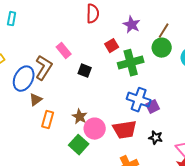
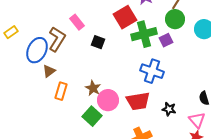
red square: (112, 46) -> (125, 17), size x1.6
purple square: (153, 107) -> (166, 40), moved

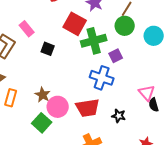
red square: (125, 17) -> (75, 24), turned -30
purple square: (166, 40) -> (116, 56), moved
pink triangle: (197, 120) -> (147, 93), moved

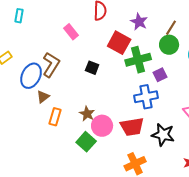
pink rectangle: (27, 29) -> (71, 32), moved
blue cross: (102, 78) -> (146, 97), turned -30
black star: (119, 116) -> (163, 135), size x1.6

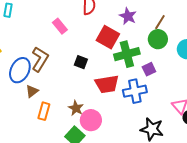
red trapezoid: (132, 127) -> (107, 84), moved

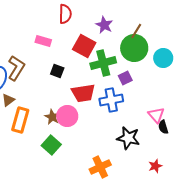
pink rectangle: (60, 26) -> (43, 41), moved, turned -35
green circle: (158, 39) -> (134, 48), size x1.4
orange rectangle: (44, 111) -> (20, 120), size x1.4
pink circle: (91, 120) -> (67, 116), moved

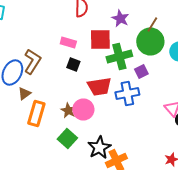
pink rectangle: (43, 41) -> (68, 42), moved
red square: (84, 46) -> (100, 40), turned -30
black star: (128, 138) -> (99, 148), moved, turned 30

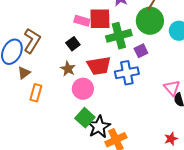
pink rectangle: (68, 42) -> (82, 21), moved
black square: (73, 64) -> (73, 44), turned 32
brown star: (68, 110) -> (68, 69), moved
orange rectangle: (36, 114) -> (36, 93), size x0.7
green square: (67, 138) -> (85, 118), moved

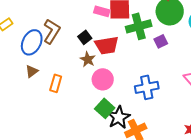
black square: (73, 44) -> (85, 37), moved
red trapezoid: (99, 66) -> (107, 45), moved
brown triangle: (24, 73) -> (32, 71), moved
blue cross: (127, 73) -> (147, 87), moved

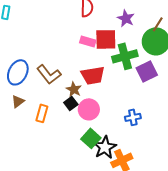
brown L-shape: (52, 31) -> (49, 74), moved, turned 110
black square: (85, 37) -> (71, 103), moved
purple square: (161, 41) -> (147, 71), size x1.5
blue cross: (147, 87) -> (133, 117), size x0.7

